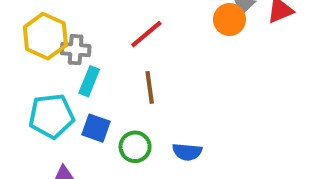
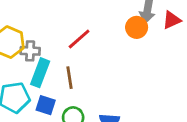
cyan rectangle: (89, 81) -> (40, 73), size x1.4
brown line: (150, 87) -> (70, 78), moved

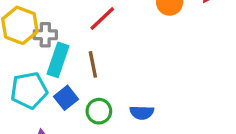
blue square: (46, 105) -> (66, 98), turned 36

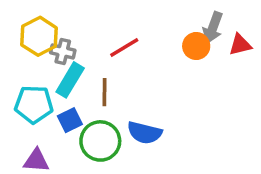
green circle: (99, 111) -> (100, 141), size x1.5
blue semicircle: (142, 113) -> (145, 133), moved, size x1.4

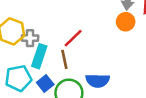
orange circle: (196, 46) -> (126, 22), moved
red line: (124, 48) -> (73, 38), moved

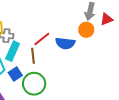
blue semicircle: (98, 81) -> (65, 43), moved

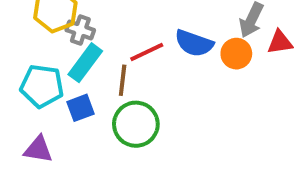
blue semicircle: (65, 43) -> (194, 43), moved
green circle: (34, 84) -> (136, 124), moved

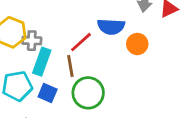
orange circle: (236, 54) -> (137, 44), moved
blue square: (80, 108) -> (48, 93), turned -30

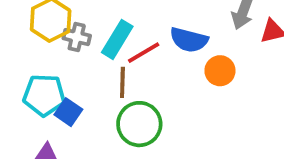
cyan rectangle: (42, 62) -> (117, 39), moved
blue square: (48, 93) -> (68, 112), moved

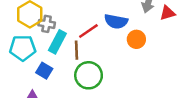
cyan rectangle: (117, 39) -> (57, 42), moved
cyan pentagon: (44, 95) -> (23, 48), moved

